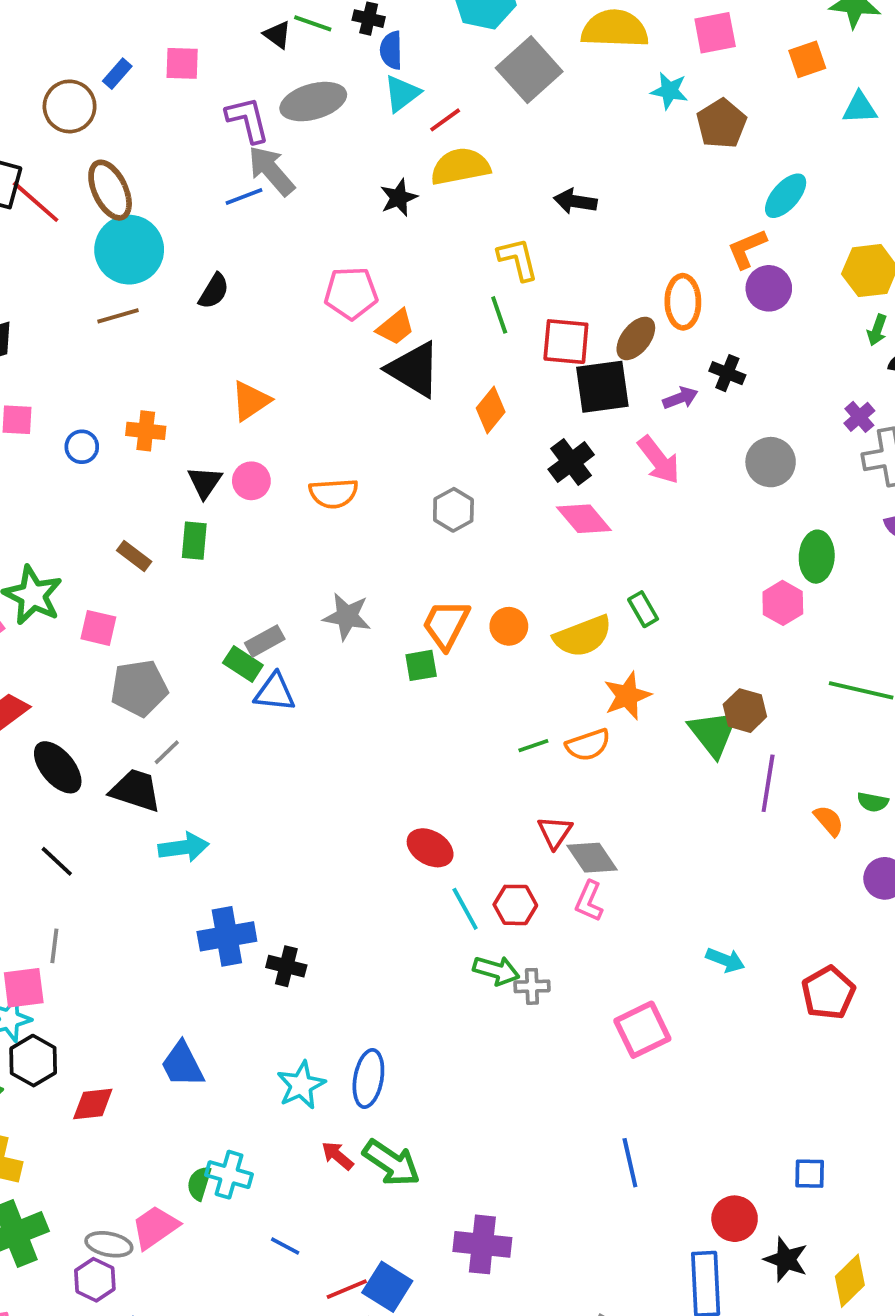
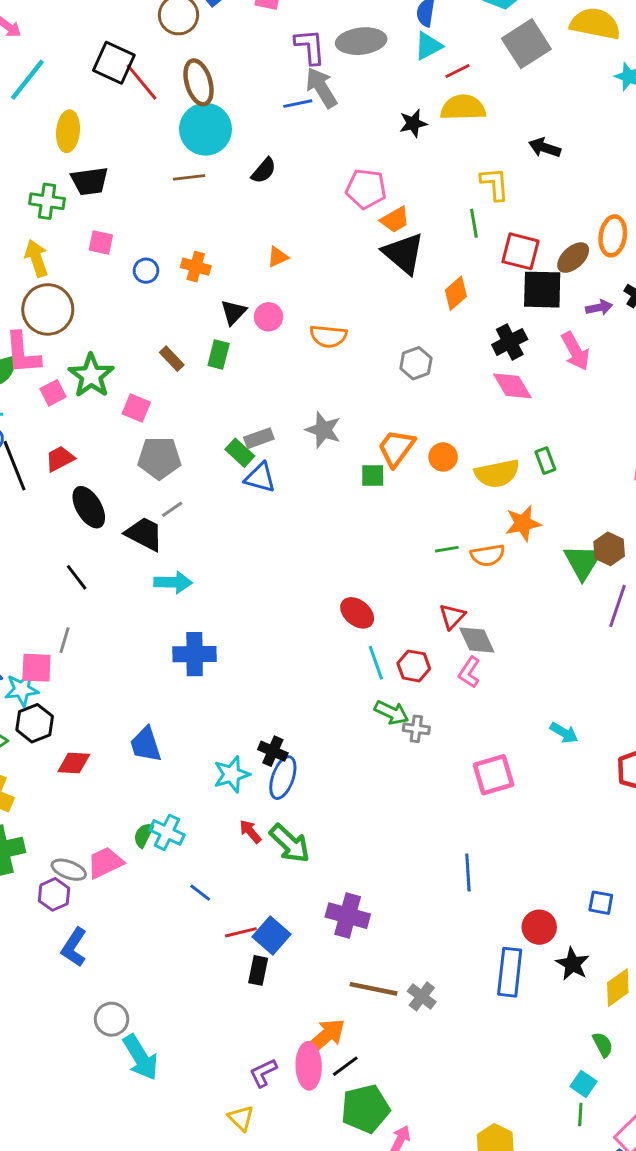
orange triangle: (251, 401) -> (278, 257), size x0.7
black cross: (286, 966) -> (273, 751), moved

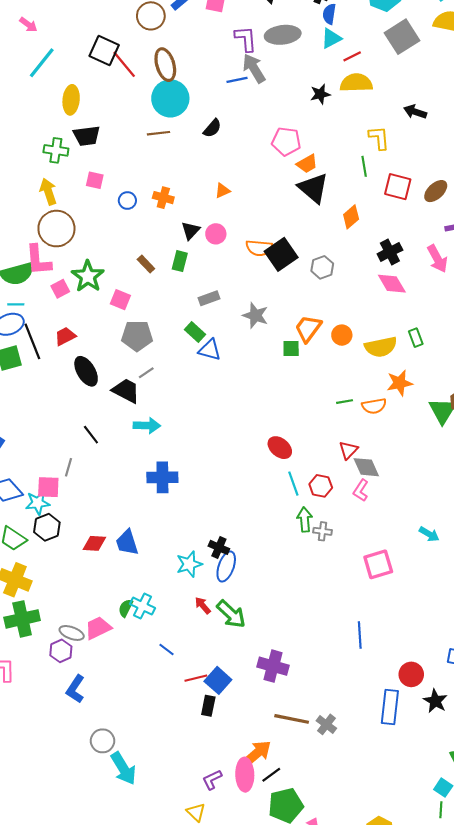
black square: (542, 290) -> (281, 254), moved, turned -36
gray rectangle: (259, 438) -> (209, 298), moved
black line: (77, 577) -> (91, 435), moved
green arrow: (392, 713) -> (305, 520), turned -120
red diamond: (74, 763) -> (94, 543), moved

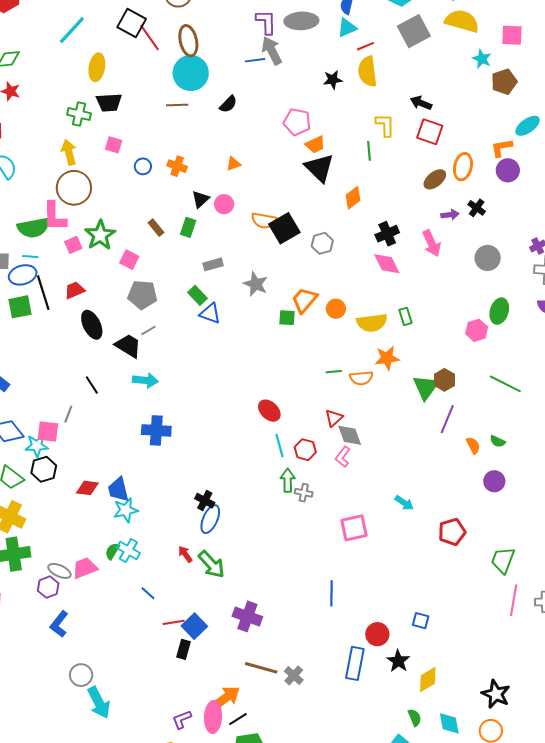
yellow semicircle: (356, 83) -> (367, 71), turned -100
red square: (398, 187) -> (430, 132), moved
cyan star: (189, 564) -> (126, 510), moved

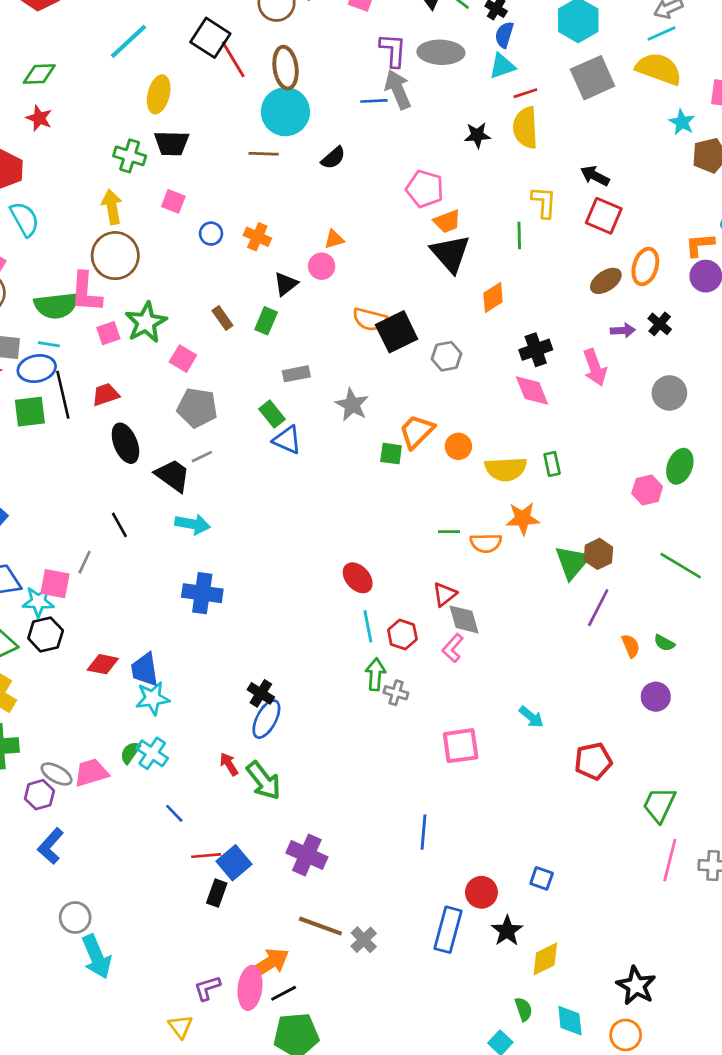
pink circle: (224, 204) -> (322, 266), moved

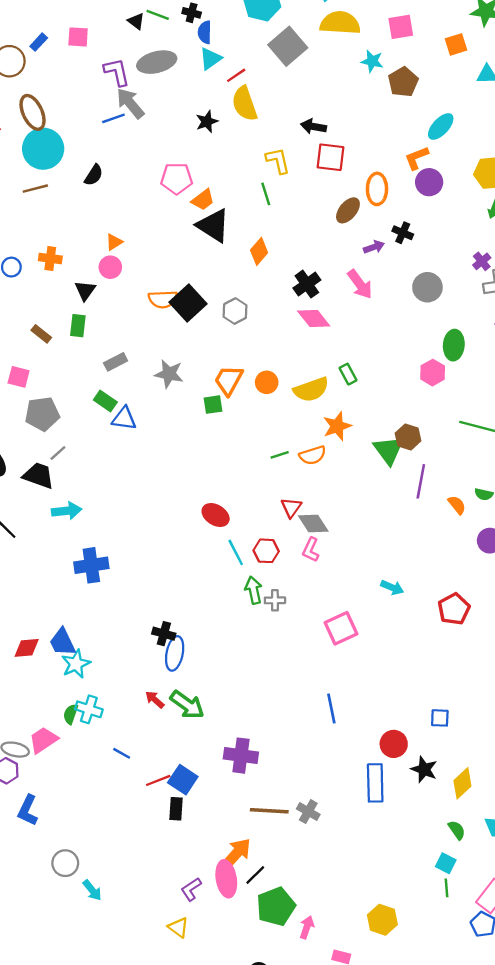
cyan arrow: (96, 957) -> (92, 890), size x0.6

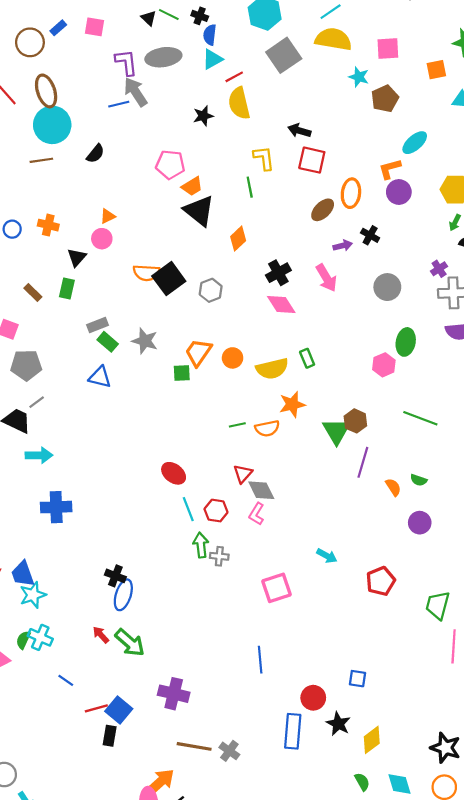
green rectangle: (105, 401) -> (108, 342), moved

